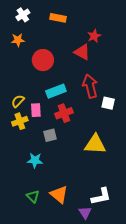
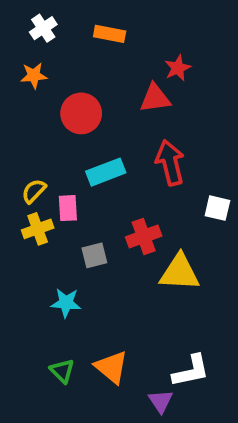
red triangle: (82, 52) -> (155, 98), turned -36
white square: (108, 103) -> (217, 208), moved
red cross: (64, 113) -> (144, 236), moved

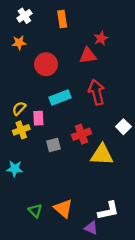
orange rectangle: (110, 34) -> (62, 19), turned 70
white square: (217, 208) -> (123, 127), moved, turned 32
cyan star: (66, 303) -> (15, 169), moved
purple triangle: (161, 401) -> (91, 228), turned -32

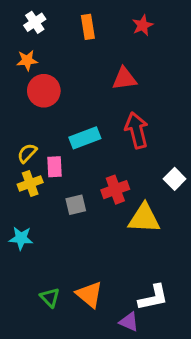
red star: (101, 38) -> (143, 25), moved
red circle: (46, 64) -> (44, 91), moved

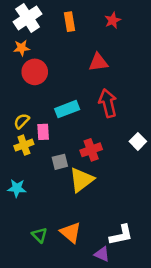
white cross: (35, 22) -> (28, 18), size x1.6
yellow triangle: (144, 218) -> (81, 180), moved, turned -40

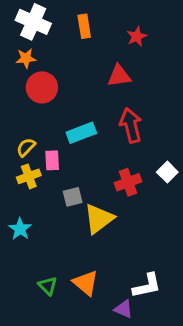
white cross: (28, 18) -> (33, 22), turned -32
red star: (113, 20) -> (137, 36), moved
red cross: (91, 150) -> (128, 182), moved
cyan star: (17, 188) -> (20, 229), turned 30

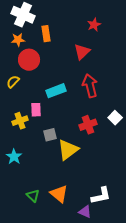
orange rectangle: (84, 26) -> (46, 34), moved
red triangle: (119, 76) -> (82, 52), turned -36
yellow semicircle: (26, 147) -> (13, 82), moved

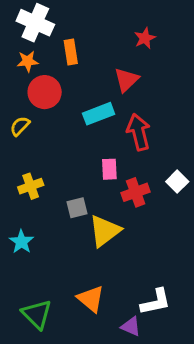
cyan rectangle: (56, 91) -> (99, 114), moved
pink rectangle: (36, 110) -> (109, 169), moved
green triangle: (33, 196) -> (37, 314), moved, size x1.5

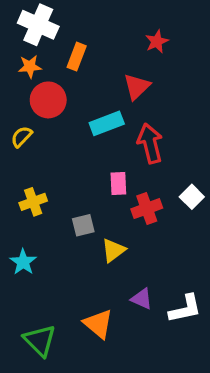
orange rectangle: (71, 52) -> (77, 57), turned 30
yellow triangle: (105, 231) -> (113, 250), size x0.7
white L-shape: (156, 302) -> (185, 309), moved
purple triangle: (131, 327) -> (142, 299), moved

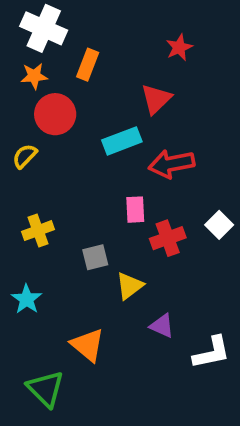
red arrow: (150, 143) -> (171, 164), turned -87
purple triangle: (142, 299) -> (162, 326), moved
orange triangle: (98, 324) -> (88, 345), moved

